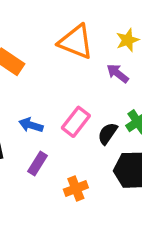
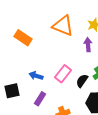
purple arrow: (118, 73) -> (88, 45), turned 48

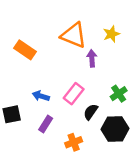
purple arrow: (88, 45) -> (92, 58), moved
black semicircle: (82, 81) -> (91, 112), moved

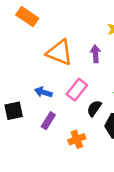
orange triangle: (74, 35) -> (59, 53), moved
orange rectangle: (25, 50) -> (27, 17), moved

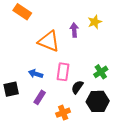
purple arrow: (95, 54) -> (74, 30), moved
pink rectangle: (77, 90) -> (63, 72), turned -30

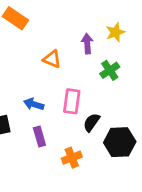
orange triangle: (49, 41) -> (52, 59), size x0.6
green cross: (101, 72) -> (110, 70), moved
purple rectangle: (40, 97) -> (39, 137), turned -48

